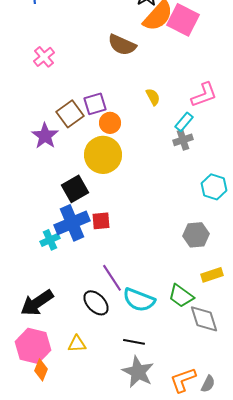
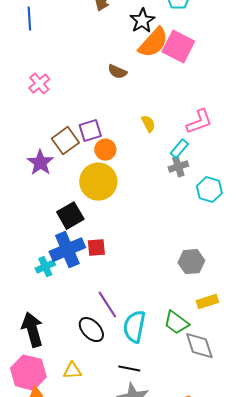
brown semicircle: (122, 45) -> (117, 72), size x0.7
cyan hexagon: (214, 187) -> (209, 190), moved
cyan semicircle: (139, 300) -> (134, 327), turned 80
black arrow: (37, 303) -> (32, 330), turned 108

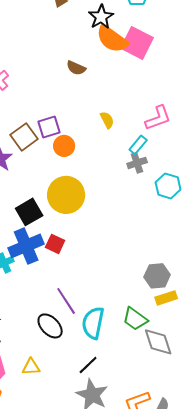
orange semicircle: (153, 43) -> (112, 39), turned 84
yellow circle: (98, 182) -> (66, 195), moved
red square: (96, 248) -> (55, 244), turned 30
gray hexagon: (191, 262) -> (157, 276), moved
black line: (129, 369) -> (88, 365), turned -55

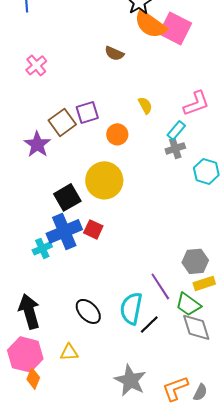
orange circle: (64, 146) -> (117, 134), moved
purple line: (66, 301) -> (160, 286), moved
green trapezoid: (135, 319) -> (188, 304), moved
black line: (88, 365) -> (149, 324), moved

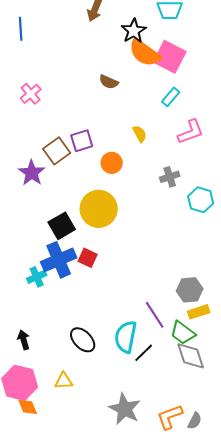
cyan rectangle: (176, 130) -> (171, 97), moved
black arrow: (29, 311) -> (24, 340), size x0.6
orange diamond: (33, 378) -> (28, 407), turned -45

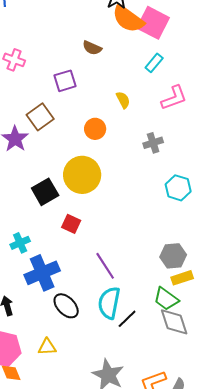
pink cross: (31, 94) -> (14, 60), turned -30
purple square: (82, 141) -> (65, 81), moved
cyan hexagon: (201, 200) -> (178, 188), moved
blue cross: (59, 260) -> (42, 273), moved
purple line: (155, 315) -> (105, 266), moved

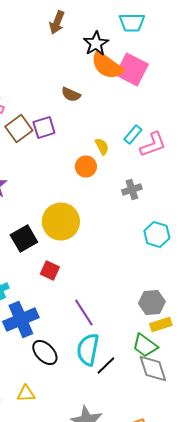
cyan rectangle: (154, 63) -> (133, 134), moved
brown square: (40, 117) -> (19, 128), moved
orange circle: (95, 129) -> (86, 166), moved

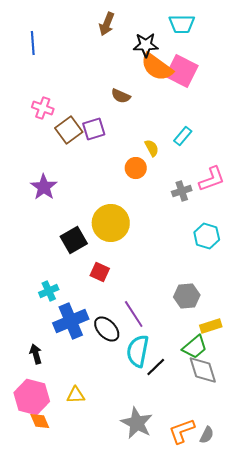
black star: (96, 44) -> (146, 45), turned 30
pink L-shape: (153, 144) -> (212, 179), moved
gray hexagon: (152, 302) -> (187, 296), moved
green trapezoid: (145, 346) -> (195, 347), turned -76
black ellipse: (45, 352) -> (107, 329), moved

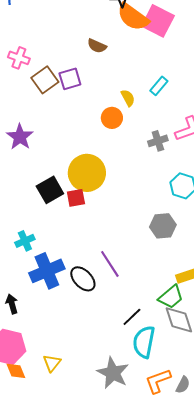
red square: (100, 272) -> (76, 198), moved, turned -36
gray hexagon: (187, 296) -> (163, 226), moved
cyan semicircle: (138, 351) -> (144, 342), moved
yellow triangle: (76, 395) -> (52, 363), moved, turned -48

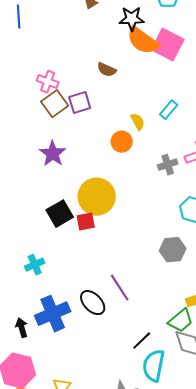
pink cross: (19, 58) -> (48, 82), moved
purple star: (20, 137) -> (53, 154), moved
blue cross: (47, 271) -> (53, 314), moved

